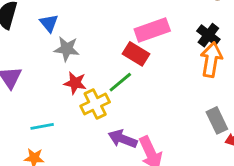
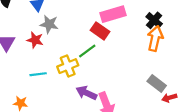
red star: (75, 83) -> (35, 40), moved
gray rectangle: (217, 120) -> (157, 83), turned -30
cyan line: (42, 126) -> (38, 74), moved

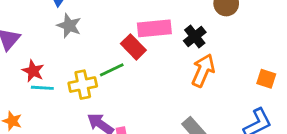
black cross: (154, 20) -> (195, 37), moved
red star: (35, 40) -> (33, 71), moved

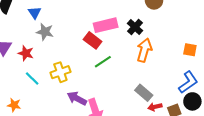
green line: (112, 70) -> (103, 62), moved
red star: (33, 71) -> (26, 53), moved
cyan line: (42, 88) -> (32, 79), turned 49

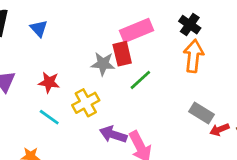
black cross: (135, 27) -> (190, 25), moved
gray star: (45, 32) -> (103, 64), moved
red rectangle: (93, 40) -> (122, 54), turned 48
red star: (26, 53) -> (49, 82), moved

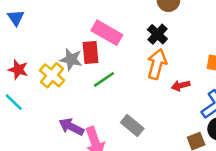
pink rectangle: (136, 31) -> (107, 33), turned 44
yellow cross: (86, 103) -> (52, 75), moved, turned -30
gray rectangle: (201, 113) -> (132, 126), moved
red arrow: (219, 130) -> (181, 86), moved

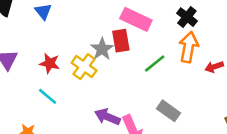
gray star: (71, 59) -> (102, 49), turned 30
green line: (104, 79) -> (155, 64), moved

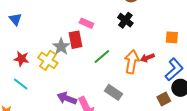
pink rectangle: (136, 19) -> (86, 23), size x0.6
orange arrow: (189, 47) -> (132, 62), moved

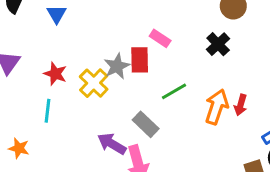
red arrow: (147, 58) -> (241, 105), turned -64
cyan line: (21, 84) -> (48, 111), turned 49
gray rectangle: (113, 92) -> (146, 124), moved

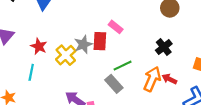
black cross: (218, 44) -> (164, 47), moved
red arrow: (241, 105) -> (169, 79), turned 96
gray rectangle: (146, 124) -> (114, 84), moved

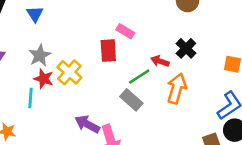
gray star: (83, 44) -> (40, 55), moved
red star: (39, 46) -> (44, 79), moved
red arrow: (169, 79) -> (160, 61), moved

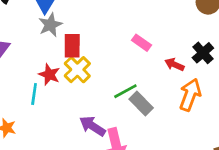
pink rectangle: (125, 31) -> (142, 43), moved
red rectangle: (108, 51) -> (72, 46), moved
gray star: (40, 55) -> (50, 25), moved
green line: (139, 77) -> (125, 91), moved

